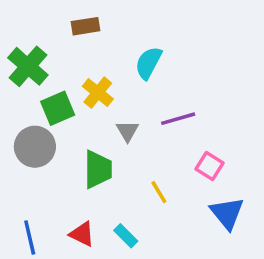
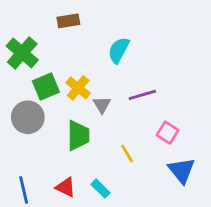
yellow cross: (98, 93) -> (78, 88), moved

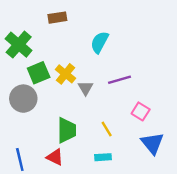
green trapezoid: (78, 135) -> (67, 130), moved
cyan rectangle: (100, 189) -> (103, 157), moved, turned -49

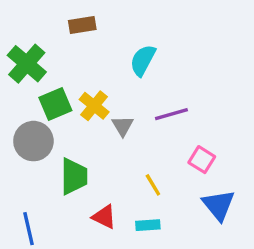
green trapezoid: (67, 130) -> (74, 176), moved
red triangle: (55, 157) -> (104, 217), moved

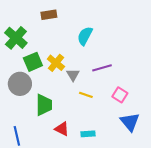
yellow line: (153, 185) -> (86, 95), moved, turned -40

